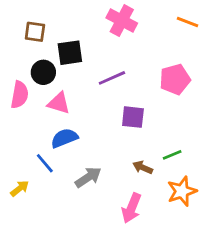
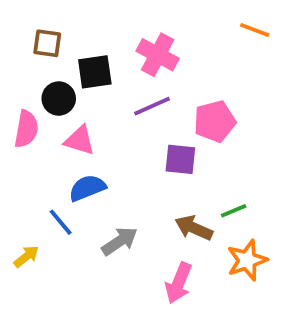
pink cross: (122, 21) -> (158, 55), moved
pink pentagon: (175, 79) -> (215, 121), moved
brown arrow: (143, 167) -> (194, 228), size x1.4

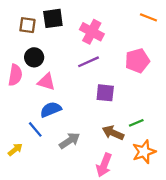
black square: (95, 72) -> (53, 18), moved
pink pentagon: (215, 121) -> (137, 61), moved

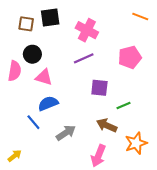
green line: (136, 123) -> (123, 105), moved
yellow arrow: (15, 149) -> (15, 156), moved

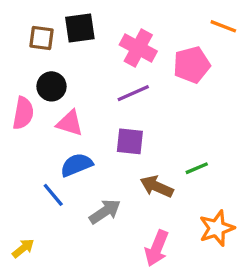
pink pentagon: (130, 57) -> (192, 65), moved
purple square: (99, 88) -> (130, 141), moved
brown arrow: (107, 125) -> (157, 187), moved

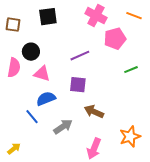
brown square: (41, 38) -> (13, 25), moved
pink cross: (138, 48) -> (96, 16), moved
green line: (197, 168) -> (131, 70), moved

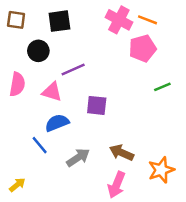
orange line: (134, 16) -> (148, 20), moved
brown square: (13, 25) -> (16, 20), moved
black circle: (31, 52) -> (38, 51), moved
purple line: (80, 56) -> (73, 69), moved
brown arrow: (94, 112) -> (121, 153), moved

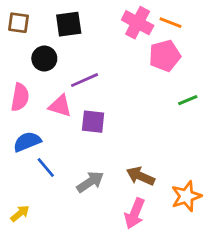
purple square: (97, 105) -> (93, 122), moved
blue semicircle: (57, 123) -> (27, 142), moved

